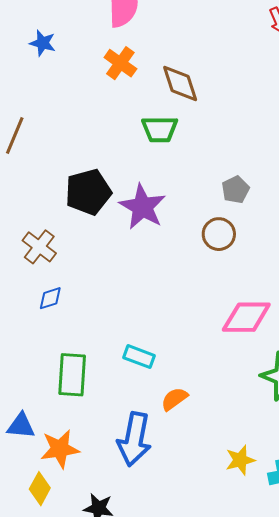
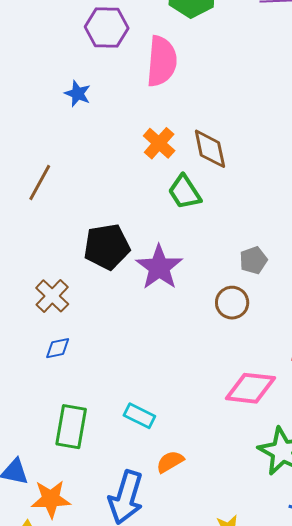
orange cross: (120, 63) -> (159, 143), moved
green trapezoid: (160, 129) -> (185, 192), turned 51

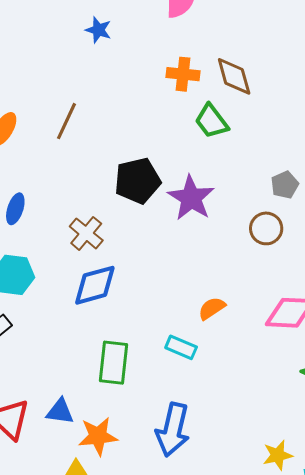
orange cross: (159, 143) -> (183, 74), turned -32
blue diamond: (58, 348) -> (95, 285), size x1.8
orange semicircle: (170, 462) -> (212, 308), moved

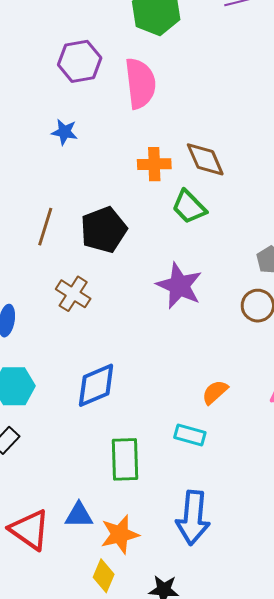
black pentagon: (137, 181) -> (104, 230), moved
brown cross: (86, 233) -> (73, 294), moved

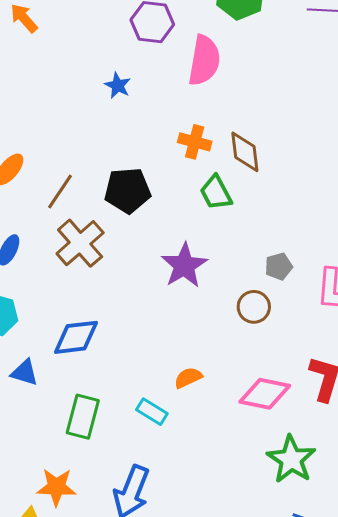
brown line: (45, 227) -> (60, 191), moved
brown cross: (73, 294) -> (80, 243), size x1.4
blue triangle: (79, 515) -> (25, 373), moved

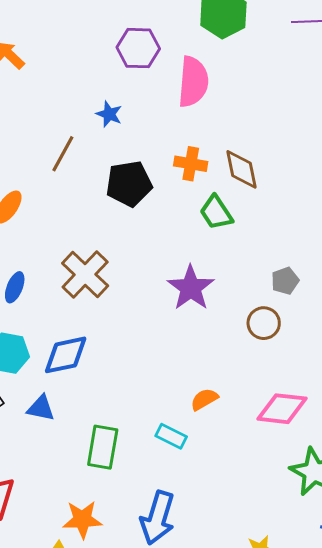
black pentagon: (128, 190) -> (129, 184), moved
brown line: (60, 191) -> (63, 154), moved
blue diamond: (76, 337) -> (66, 355), moved

